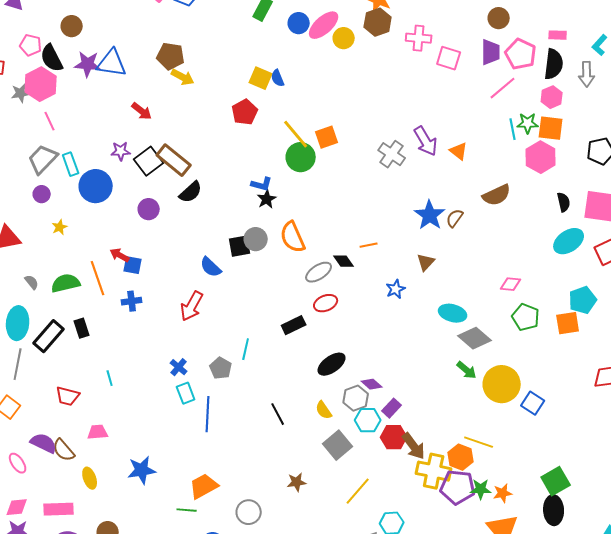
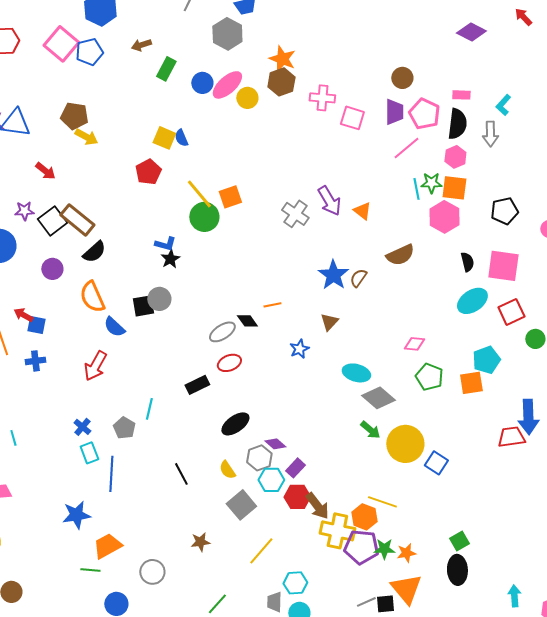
orange semicircle: (293, 237) -> (92, 297), moved
blue star: (142, 470) -> (76, 515), moved
green square: (556, 481) -> (459, 541), size x0.7

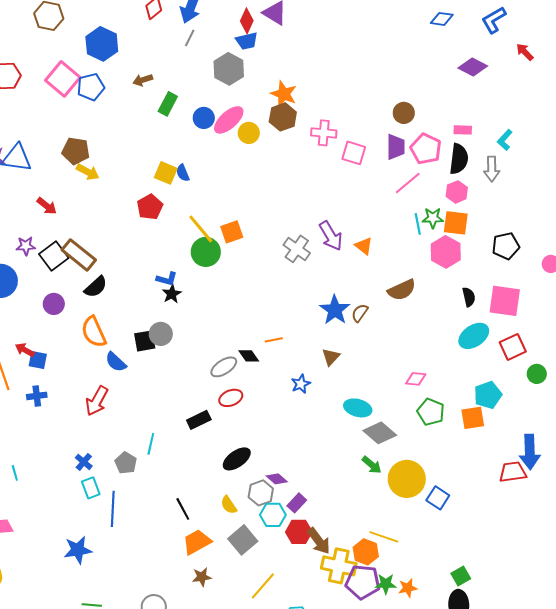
orange trapezoid: (107, 546) -> (197, 542), moved

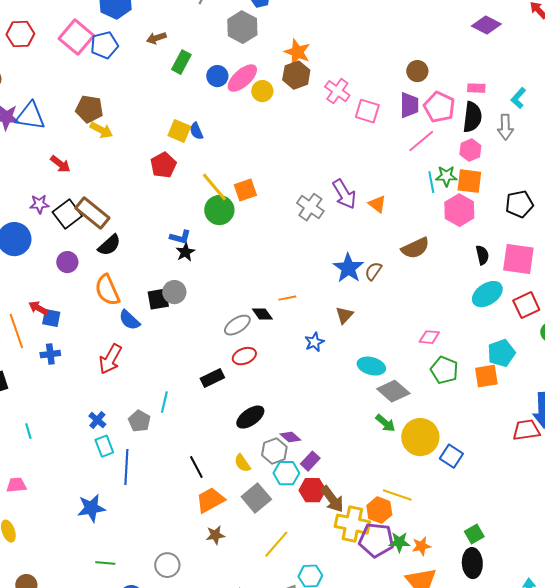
pink cross: (324, 133) -> (337, 91), turned 30

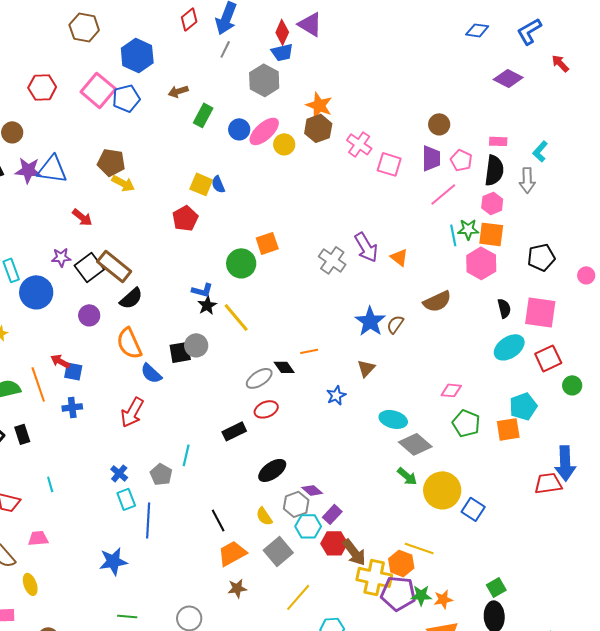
pink pentagon: (439, 107) -> (461, 160), size x0.7
yellow line: (214, 187) -> (236, 317), moved

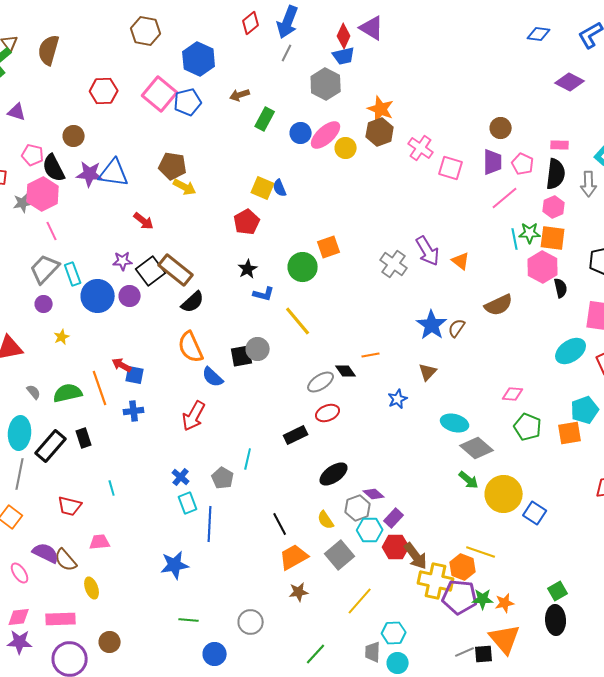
black star: (207, 305) -> (248, 269), moved
black semicircle: (504, 308) -> (561, 288), moved
purple circle: (89, 315) -> (130, 296), moved

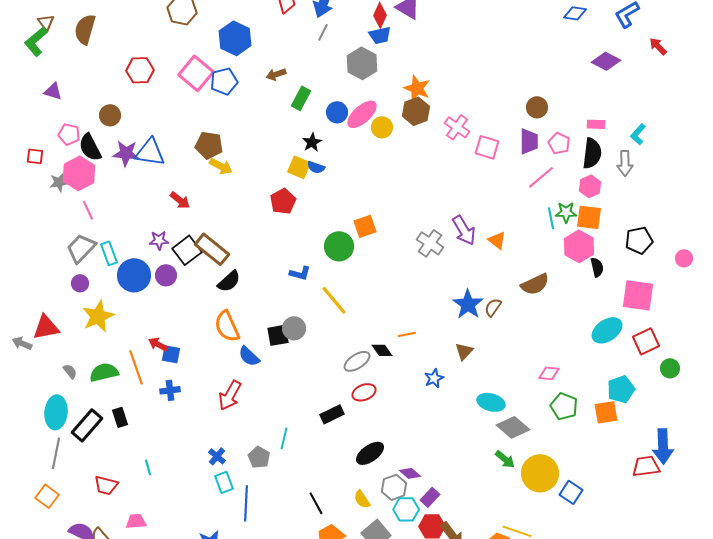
blue semicircle: (280, 188) -> (316, 167), turned -48
black star: (248, 269) -> (312, 142), moved
yellow star: (62, 337) -> (98, 316), size x2.0

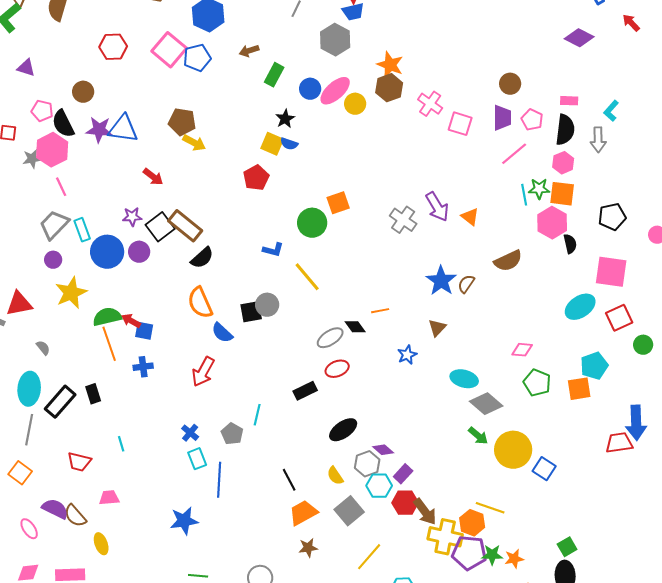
green semicircle: (104, 372) -> (107, 317), moved

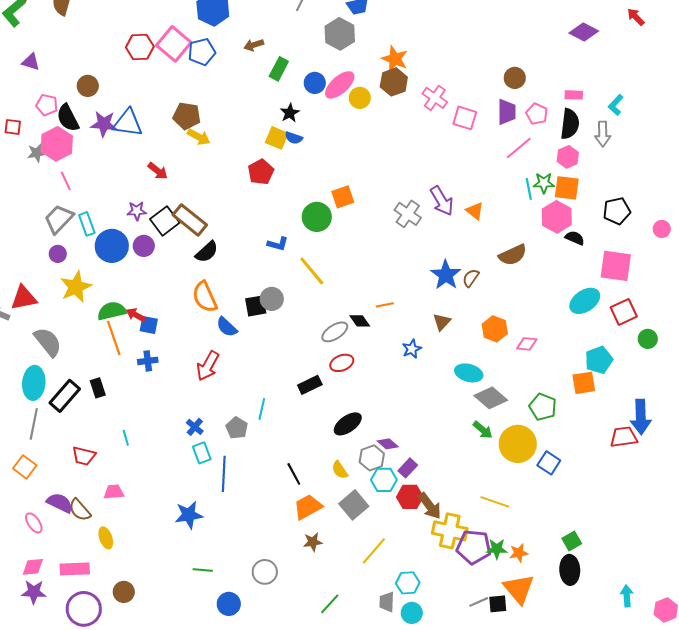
red hexagon: (113, 47) -> (140, 47), moved
black semicircle: (570, 244) -> (575, 238), turned -54
gray semicircle: (43, 348) -> (48, 342), size x2.0
green pentagon: (537, 383) -> (543, 407), moved
orange hexagon: (472, 523) -> (495, 329), moved

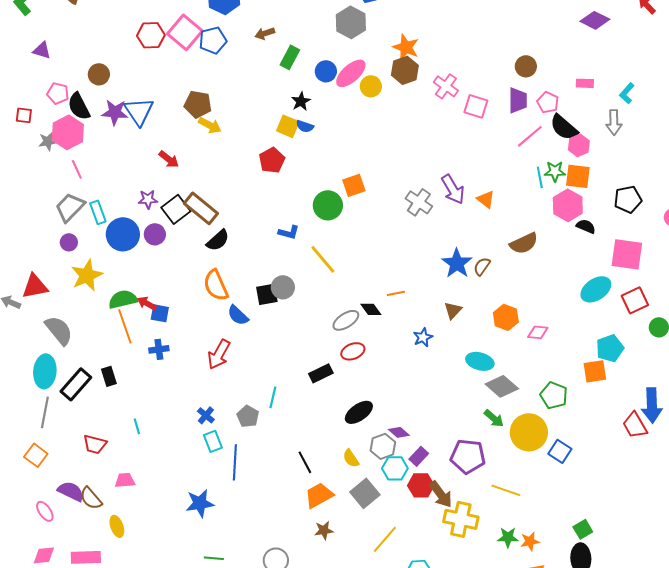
blue triangle: (128, 123) -> (139, 111), turned 48
black semicircle: (570, 124) -> (564, 127), moved, turned 124
red trapezoid: (624, 437) -> (635, 425), turned -112
purple pentagon: (474, 547) -> (468, 456), moved

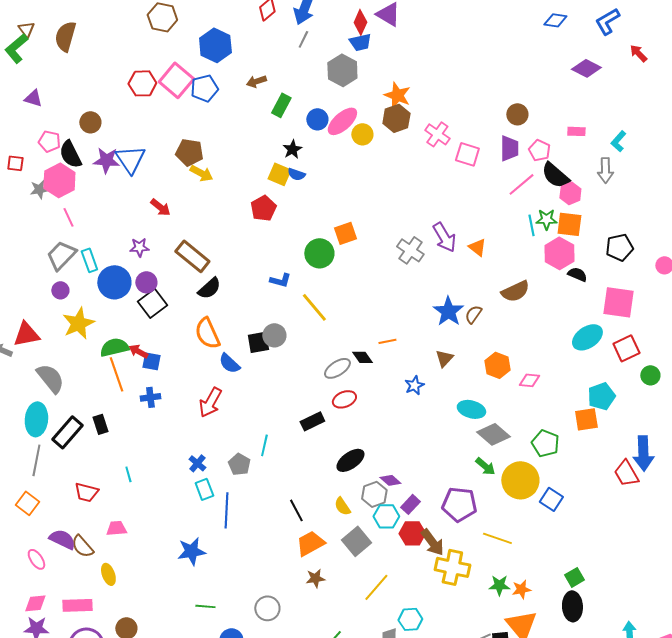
black square: (176, 209) -> (152, 303), moved

